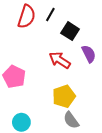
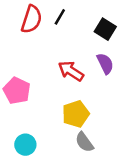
black square: (70, 31) -> (105, 29), moved

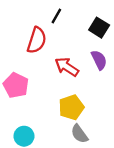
red semicircle: (32, 19) -> (37, 40), moved

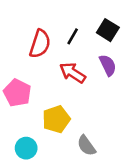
black line: (56, 16) -> (73, 36), moved
yellow pentagon: (71, 107) -> (56, 119), moved

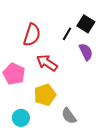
black line: (73, 36) -> (67, 34), moved
red arrow: (73, 73) -> (47, 63), moved

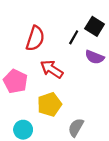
purple semicircle: (86, 52) -> (95, 57), turned 138
gray semicircle: (69, 116) -> (76, 127), turned 66

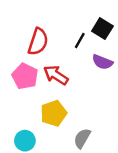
pink pentagon: (15, 81) -> (25, 76), moved

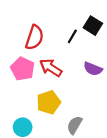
purple semicircle: (102, 62) -> (93, 69), moved

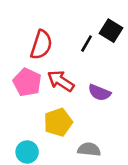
purple semicircle: (93, 69) -> (99, 93), moved
gray semicircle: (75, 125) -> (89, 149), turned 66

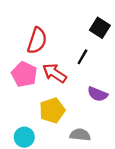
black line: (86, 44) -> (82, 57), moved
purple semicircle: (99, 93) -> (98, 94), moved

